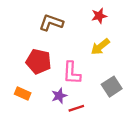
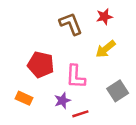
brown L-shape: (51, 23) -> (71, 24), moved, turned 50

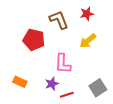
red pentagon: (41, 65) -> (34, 40), moved
gray square: (118, 91) -> (98, 88), moved

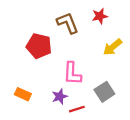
yellow arrow: (88, 41) -> (112, 47), moved
gray square: (98, 88) -> (104, 92), moved

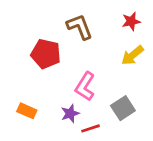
red star: (100, 16) -> (131, 21), moved
pink L-shape: (72, 73) -> (85, 86), turned 30

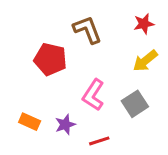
gray square: (123, 108) -> (135, 104), moved
purple star: (70, 114) -> (65, 125), moved

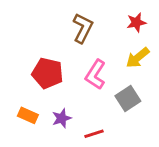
brown L-shape: (87, 30) -> (83, 28), turned 48
red pentagon: (50, 59) -> (48, 73), moved
pink L-shape: (93, 95) -> (95, 75), moved

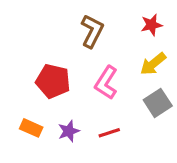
gray square: (128, 98) -> (158, 103), moved
red line: (94, 134) -> (109, 133), moved

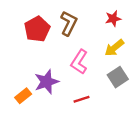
red pentagon: (53, 81) -> (37, 29), moved, turned 30
orange rectangle: (31, 128) -> (23, 96), turned -63
purple star: (69, 131) -> (46, 82), moved, size x1.5

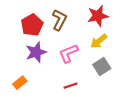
red star: (113, 19) -> (98, 16), size x1.5
pink L-shape: (79, 62) -> (68, 53), turned 35
purple star: (46, 82) -> (36, 52), moved

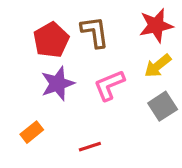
brown L-shape: (59, 20) -> (95, 32), turned -35
red line: (70, 86) -> (90, 147), moved

